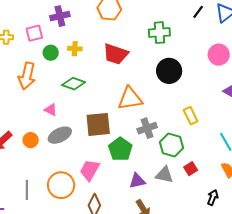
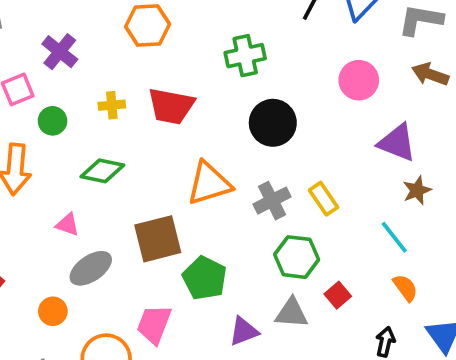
purple cross: (60, 16) -> (60, 52), turned -30
yellow cross: (75, 49) -> (112, 105), moved
gray cross: (147, 128) -> (272, 201), moved
orange circle: (31, 140) -> (53, 311), moved

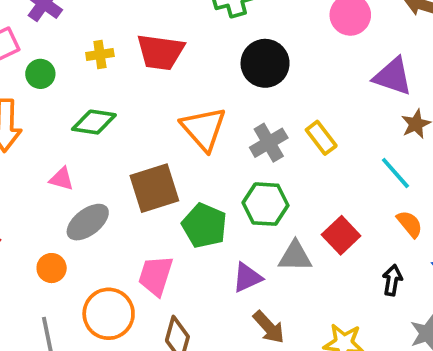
orange triangle: (209, 183) -> (204, 129), turned -51
green hexagon: (297, 257) -> (266, 204), moved
red square: (338, 295) -> (341, 235), size x1.4

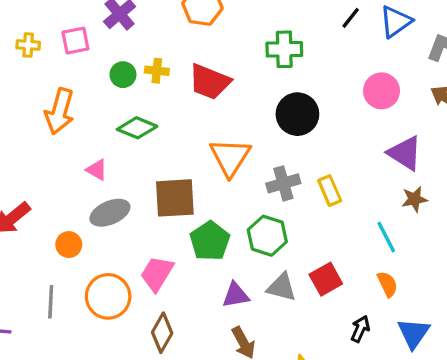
green circle: (40, 74) -> (123, 75), moved

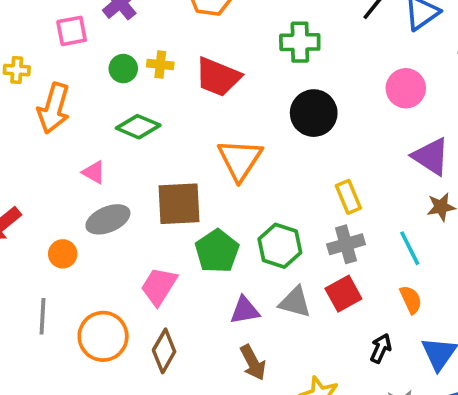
yellow cross: (28, 45) -> (17, 70), moved
gray cross: (283, 183) -> (346, 244), moved
orange circle: (108, 296) -> (103, 336), moved

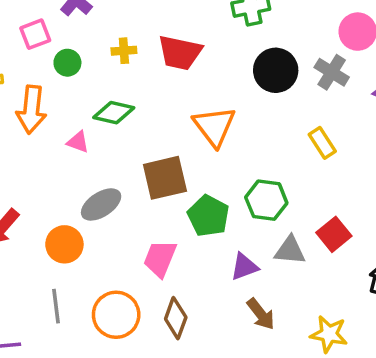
green circle: (123, 69) -> (67, 63), moved
pink triangle: (94, 172) -> (78, 142), moved
gray cross: (346, 244) -> (332, 72), moved, turned -32
orange circle: (63, 254) -> (64, 244), size x1.4

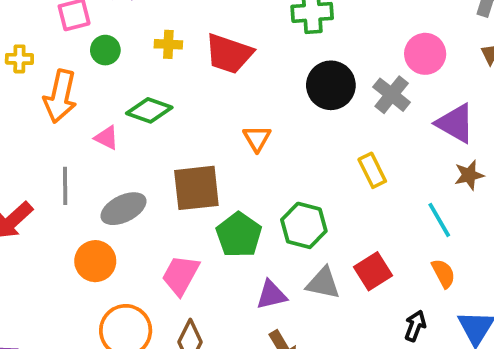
orange triangle: (214, 126) -> (257, 138), size x0.6
orange circle: (64, 244) -> (95, 261), moved
gray line: (56, 306) -> (65, 186), moved

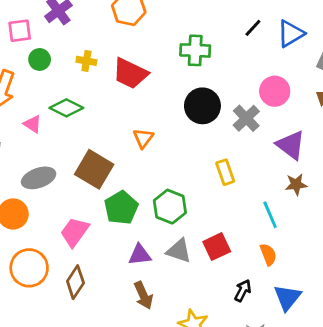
brown square: (196, 188) -> (94, 169), turned 30

